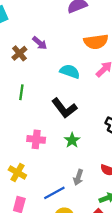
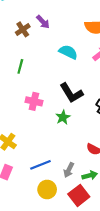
black L-shape: (64, 108) -> (71, 93), moved
pink cross: (36, 139) -> (34, 101), moved
gray arrow: (78, 177) -> (69, 170), moved

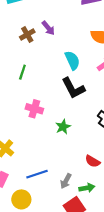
cyan semicircle: (68, 52) -> (72, 60), turned 36
black L-shape: (71, 93) -> (73, 88), moved
yellow circle: (47, 189) -> (21, 199), moved

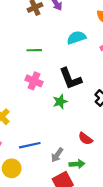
cyan semicircle: (72, 60) -> (76, 38), turned -90
green line: (22, 72) -> (34, 50), moved, turned 64
black L-shape: (73, 88) -> (71, 79), moved

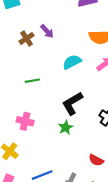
black L-shape: (71, 79) -> (72, 103), turned 90
pink cross: (34, 81) -> (25, 121), moved

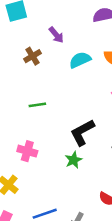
purple arrow: (47, 31) -> (56, 35), moved
cyan semicircle: (72, 62) -> (80, 60), moved

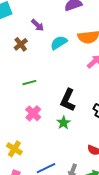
black L-shape: (82, 132) -> (68, 100), turned -30
pink cross: (27, 151) -> (33, 113), moved, turned 35

